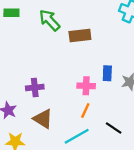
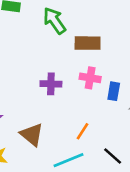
pink cross: (86, 86) -> (90, 78), moved
purple cross: (35, 88) -> (51, 84), moved

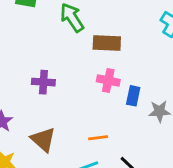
purple cross: (51, 84) -> (43, 82), moved
orange line: (82, 131) -> (98, 138), turned 48

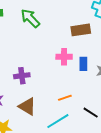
brown rectangle: (107, 43) -> (81, 30), moved
purple cross: (43, 82) -> (22, 76), moved

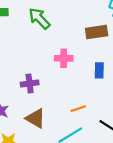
pink cross: (64, 57) -> (64, 58), moved

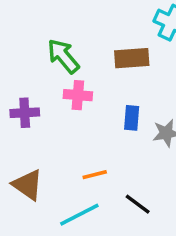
green arrow: (39, 18) -> (63, 56), moved
purple cross: (30, 84) -> (25, 113), moved

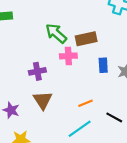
brown rectangle: (132, 58) -> (86, 39), moved
brown triangle: (28, 185) -> (43, 100), moved, turned 30

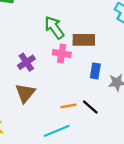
purple cross: (37, 71) -> (26, 62), turned -35
black line: (114, 117) -> (90, 107), moved

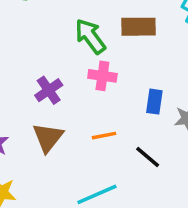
brown rectangle: (84, 40) -> (138, 27), moved
orange line: (69, 106) -> (104, 136), moved

